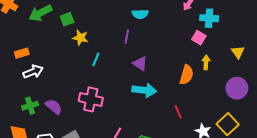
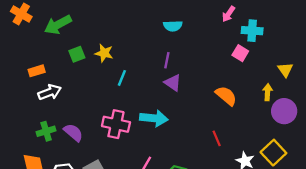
green square: (67, 19) -> (77, 54), moved
purple line: (127, 37) -> (167, 60), moved
yellow arrow: (206, 62) -> (268, 92), moved
orange semicircle: (186, 75) -> (226, 96), turned -66
cyan arrow: (144, 90) -> (154, 118), moved

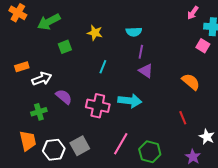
cyan semicircle: (173, 26) -> (134, 32), moved
yellow star: (104, 53) -> (95, 33), moved
orange rectangle: (37, 71) -> (22, 67), moved
purple semicircle: (73, 132) -> (64, 97), moved

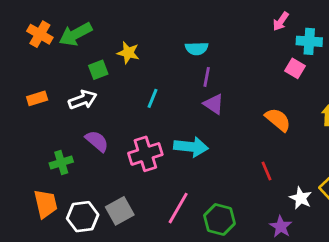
orange cross: (18, 13) -> (40, 34), moved
yellow star: (95, 33) -> (128, 53), moved
white arrow: (42, 79) -> (83, 100), moved
pink cross: (98, 106) -> (145, 154), turned -30

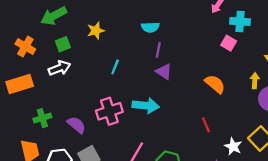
orange cross: (40, 34) -> (25, 47), moved
yellow star: (128, 53) -> (96, 31), turned -30
green square: (98, 70) -> (63, 44), moved
orange rectangle: (37, 98) -> (20, 84), moved, size x1.6
purple semicircle: (97, 141) -> (76, 125), moved

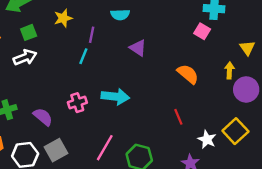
purple line: (158, 50) -> (92, 35), moved
purple triangle: (164, 71) -> (138, 48), moved
pink cross: (109, 111) -> (77, 103), size x0.7

